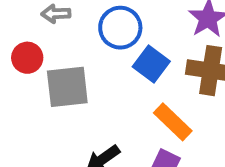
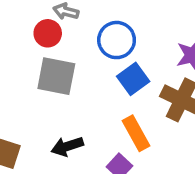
red circle: (27, 58) -> (48, 33), moved

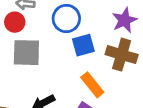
blue square: (133, 79) -> (83, 45), turned 30

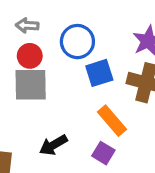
red circle: (15, 22) -> (30, 56), moved

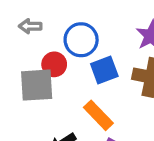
red circle: (30, 56) -> (54, 64), moved
orange rectangle: (112, 121) -> (98, 115), moved

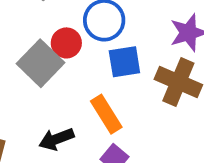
gray square: (37, 85) -> (40, 63), turned 36

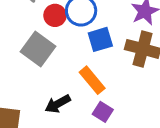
red circle: (66, 43) -> (55, 15), moved

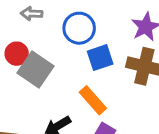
red circle: (55, 15) -> (17, 54), moved

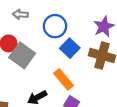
blue square: (100, 58) -> (70, 48), turned -30

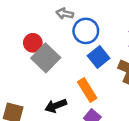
gray arrow: (20, 14) -> (65, 14), moved

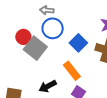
blue circle: (86, 31) -> (53, 28), moved

